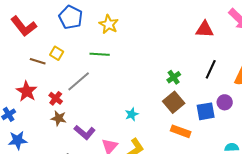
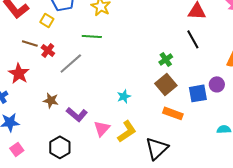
yellow square: (57, 53) -> (47, 20), moved
black line: (211, 69) -> (193, 39), moved, turned -54
red cross: (56, 98) -> (48, 50), moved

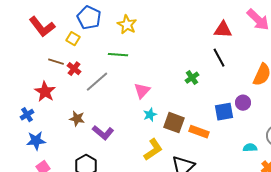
brown square: (166, 84) -> (174, 123), moved, turned -30
pink triangle: (102, 128) -> (142, 91), moved

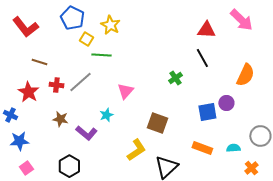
yellow square: (73, 39) -> (86, 39), moved
red cross: (74, 69) -> (56, 85), moved, turned -32
blue cross: (27, 115) -> (10, 115), turned -32
cyan star: (150, 115) -> (106, 115), moved
orange rectangle: (199, 132) -> (202, 148), moved

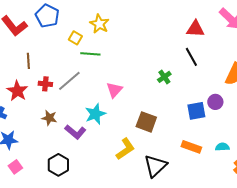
blue pentagon: (72, 18) -> (47, 16), moved
brown line: (39, 62) -> (28, 61), turned 70
cyan star: (106, 115) -> (95, 114), size x1.5

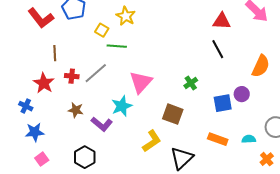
green cross: (164, 77) -> (191, 83), moved
pink triangle: (114, 90) -> (141, 82), size x1.4

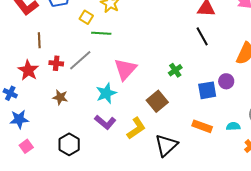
brown square: (173, 114) -> (157, 101), turned 30
purple L-shape: (102, 124) -> (105, 122), moved

